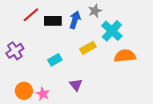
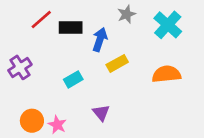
blue arrow: (75, 20) -> (100, 39), moved
cyan cross: (112, 31) -> (168, 25), moved

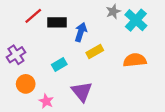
gray star: (126, 14) -> (113, 12), moved
purple triangle: (101, 113) -> (82, 91), size x1.5
orange circle: (32, 121) -> (26, 84), moved

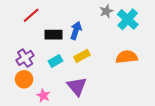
black rectangle: (57, 22) -> (54, 35), moved
yellow rectangle: (95, 52) -> (82, 56), moved
purple cross: (16, 55) -> (25, 58), moved

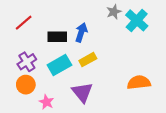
red line: (31, 15) -> (24, 23), moved
orange semicircle: (127, 57) -> (139, 82), moved
cyan rectangle: (56, 61) -> (59, 65), size x1.5

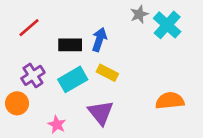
yellow rectangle: (88, 60) -> (107, 73), turned 56
orange circle: (26, 85) -> (17, 103), moved

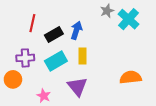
red line: (29, 28) -> (32, 23), moved, turned -36
black rectangle: (70, 45) -> (54, 34), turned -30
yellow rectangle: (107, 73) -> (82, 56), turned 63
purple cross: (33, 75) -> (25, 58), turned 30

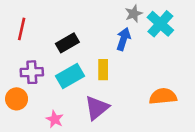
red line: (32, 23) -> (22, 29), moved
blue arrow: (76, 30) -> (123, 39), moved
purple triangle: (77, 87) -> (97, 108), turned 30

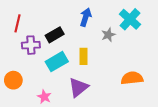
gray star: (134, 14) -> (108, 35), moved
blue arrow: (123, 39) -> (86, 17), moved
purple cross: (32, 72) -> (31, 45), moved

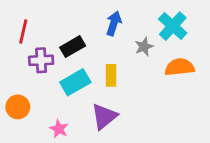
orange semicircle: (132, 78) -> (180, 67), moved

